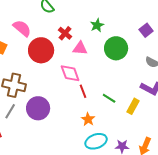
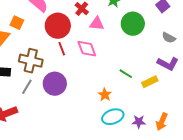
red line: (83, 91) -> (62, 49), moved
yellow rectangle: (133, 106) -> (150, 82), turned 35

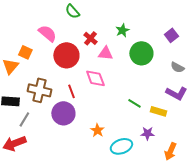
red line: (62, 49) -> (71, 91), moved
yellow rectangle: (150, 82) -> (158, 111), turned 42
gray line: (27, 87) -> (24, 119), moved
orange star: (105, 95) -> (97, 130), moved
purple star: (139, 122) -> (147, 133), moved

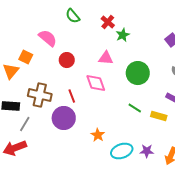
red cross: (90, 38) -> (108, 22), moved
green circle: (141, 53) -> (138, 73), moved
red circle: (66, 55) -> (67, 60), size x0.6
purple star: (147, 133) -> (147, 151), moved

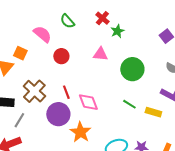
green semicircle: (73, 16) -> (67, 21), moved
pink diamond: (96, 83) -> (88, 102), moved
brown cross: (40, 95) -> (34, 91), turned 30
orange star: (98, 135) -> (80, 132), moved, size x1.5

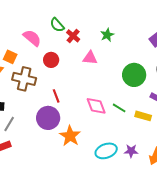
red cross: (102, 18) -> (73, 36), moved
green circle: (132, 69) -> (134, 75), moved
brown cross: (34, 91) -> (24, 79), moved, turned -30
pink diamond: (88, 102) -> (96, 106), moved

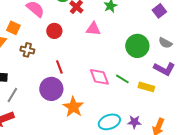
brown cross: (24, 79) -> (27, 50), size x0.6

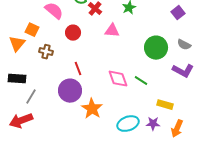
yellow rectangle: (146, 87) -> (165, 105), moved

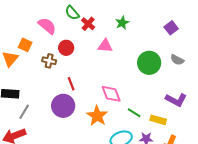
brown cross: (46, 52) -> (49, 61), moved
purple L-shape: (183, 71) -> (176, 100), moved
green line: (141, 81) -> (134, 113), moved
orange star: (92, 109) -> (97, 116), moved

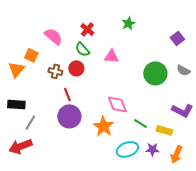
green semicircle: (72, 13) -> (82, 49), moved
green star: (122, 23) -> (128, 23), moved
red cross: (88, 24) -> (87, 29), moved
red circle: (66, 48) -> (76, 68), moved
red line: (71, 84) -> (67, 94), moved

